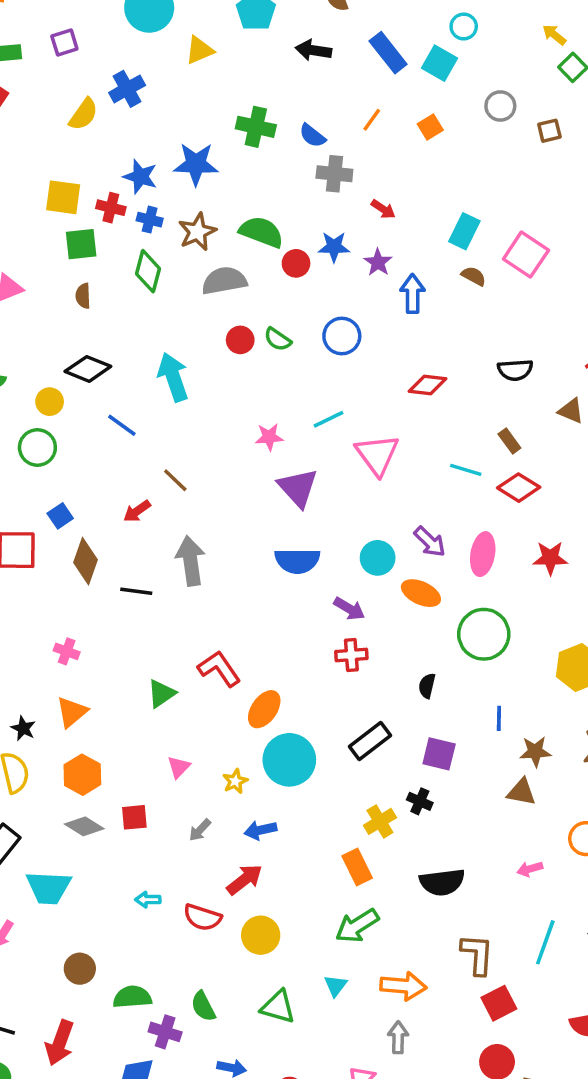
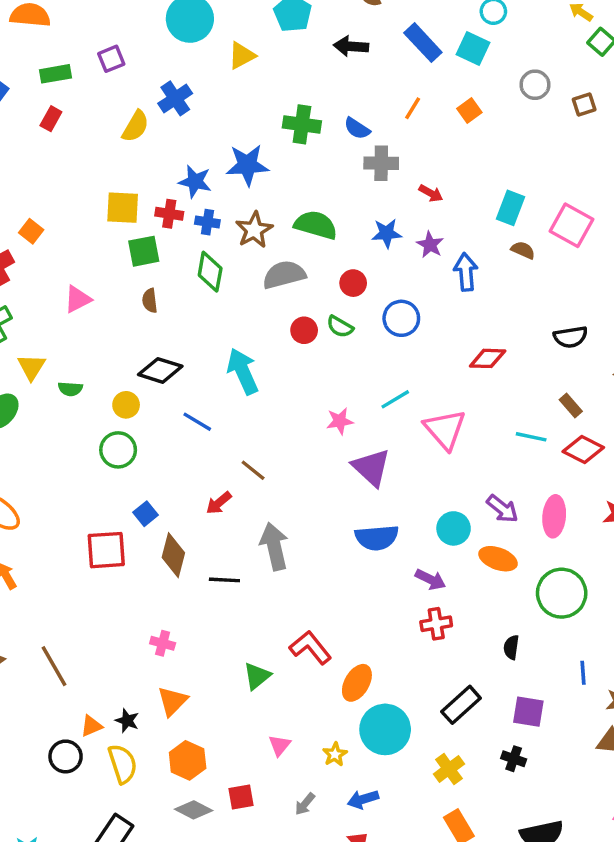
red circle: (296, 263) -> (353, 283), moved
yellow cross: (380, 821) -> (449, 769), moved

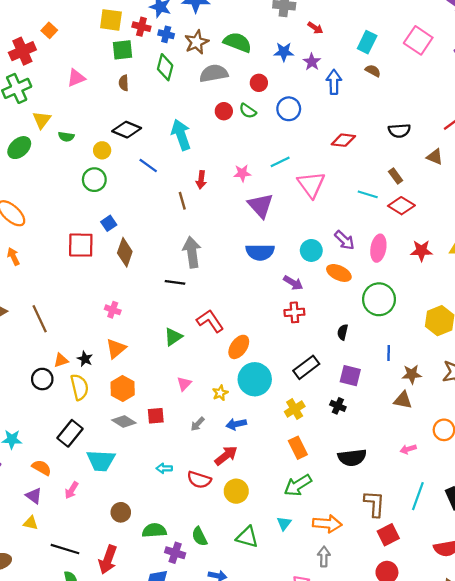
pink square: (572, 225) -> (418, 40), moved
brown line: (253, 470) -> (182, 201), turned 30
red arrow: (219, 503) -> (201, 180), moved, turned -48
black line: (224, 580) -> (175, 282), moved

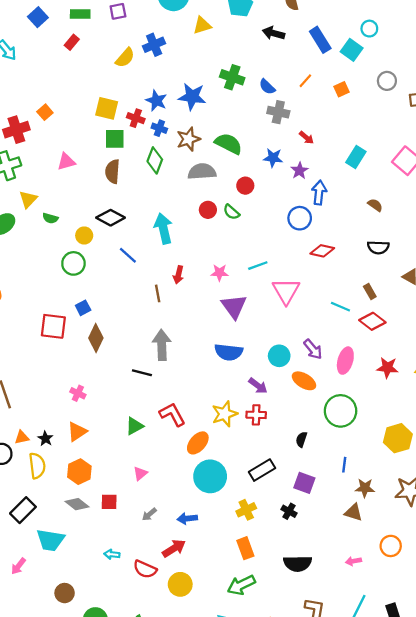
brown semicircle: (373, 71) -> (375, 205), moved
brown semicircle: (124, 83) -> (112, 171), size x1.5
blue circle: (289, 109) -> (300, 218), moved
yellow star: (220, 393) -> (225, 414), moved, size x1.6

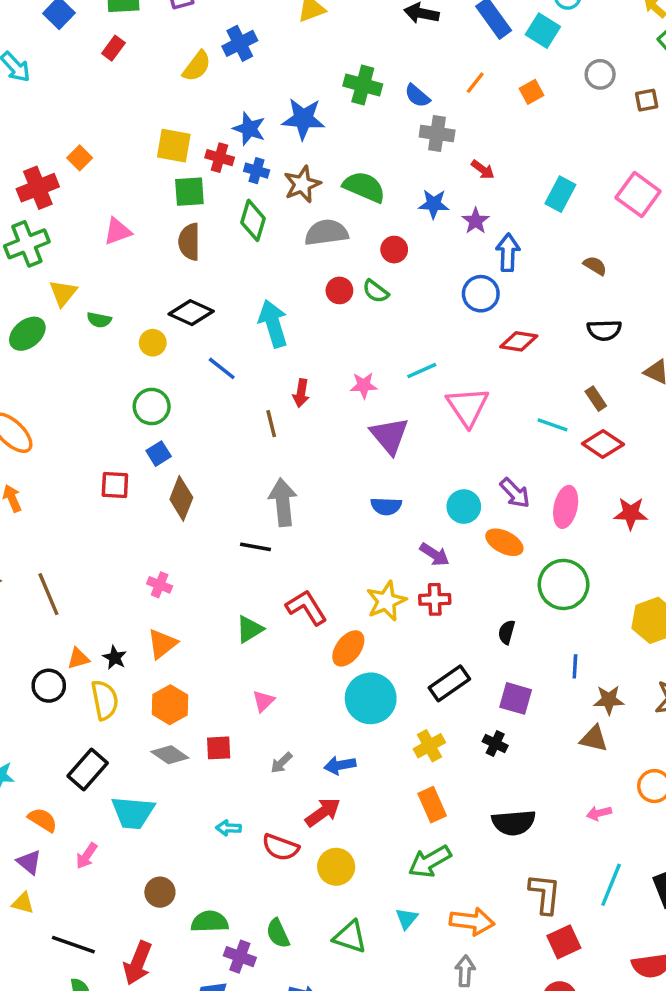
green circle: (73, 263) -> (152, 406), moved
red square: (53, 326) -> (115, 485), size x0.7
blue semicircle: (229, 352) -> (386, 506), size x0.7

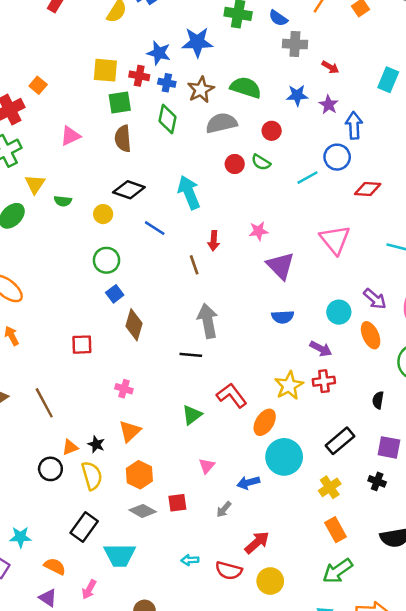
cyan line: (422, 371) -> (307, 178), moved
red square: (115, 485) -> (82, 345), moved
orange ellipse: (504, 542) -> (371, 335), turned 44
blue arrow: (340, 765) -> (248, 483), moved

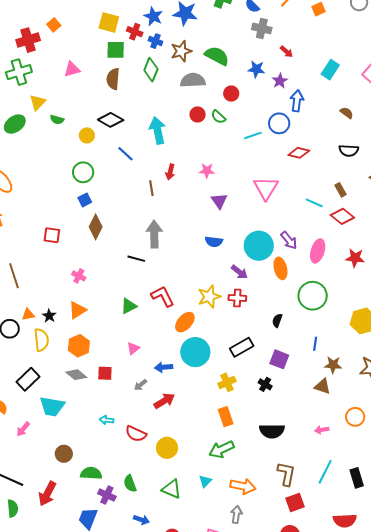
purple triangle: (280, 266) -> (219, 201), size x0.7
cyan circle: (339, 312) -> (259, 246), size x1.5
red arrow: (257, 542) -> (164, 401), moved

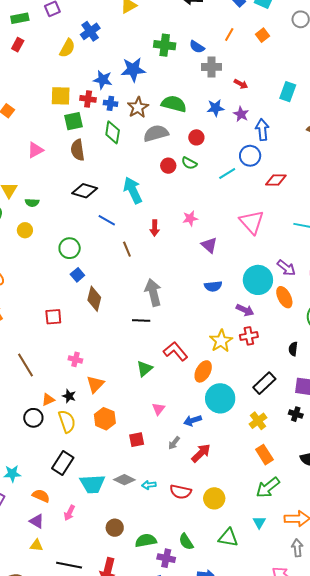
yellow circle: (87, 135) -> (25, 230), moved
brown line: (151, 188) -> (127, 249), moved
pink cross: (79, 276) -> (75, 359), moved
gray diamond: (76, 375) -> (124, 480), moved

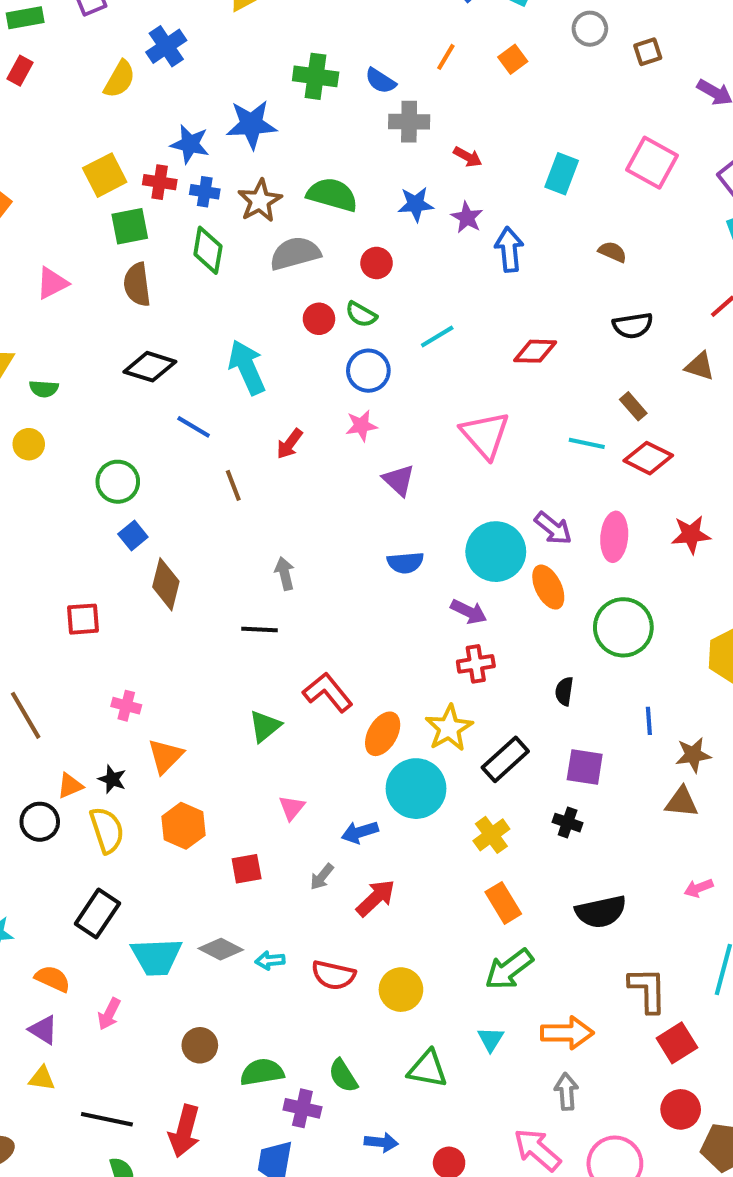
yellow square: (61, 96) -> (105, 175), turned -30
blue circle: (250, 156) -> (368, 371), moved
red arrow: (155, 228) -> (290, 444), turned 35
gray arrow: (153, 292) -> (285, 573), size x0.6
yellow star: (221, 341) -> (449, 728), moved

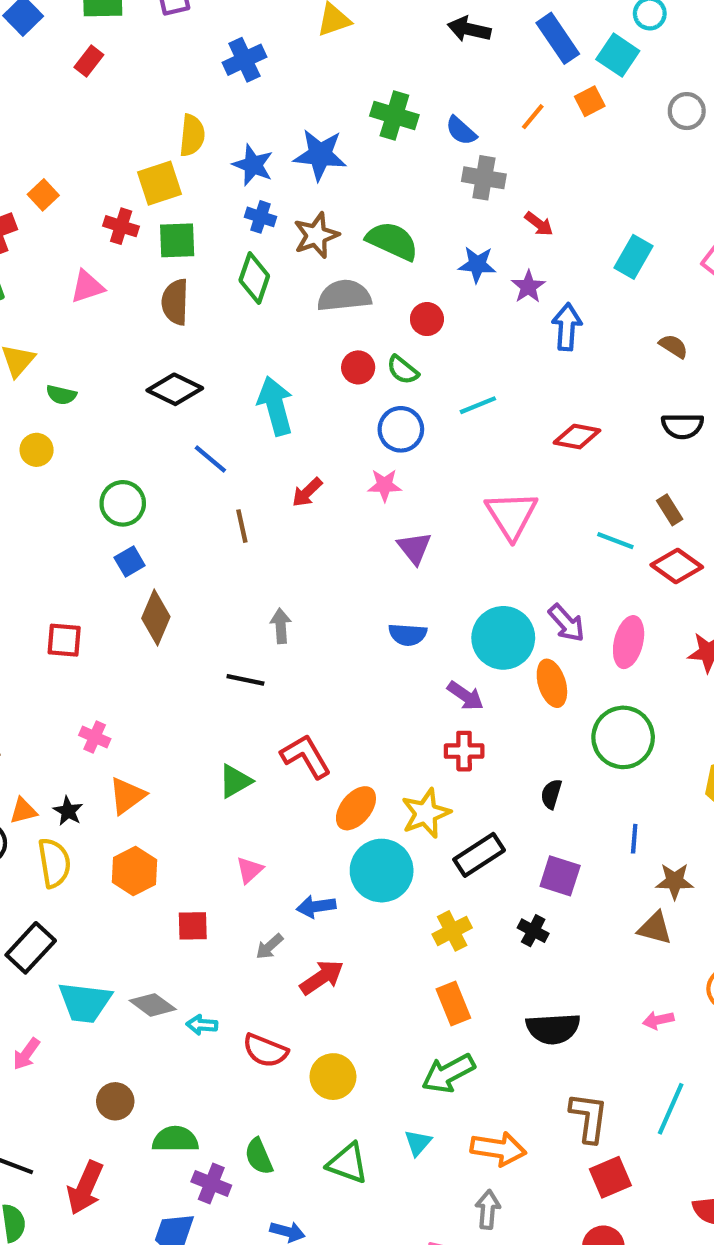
orange square: (513, 59) -> (590, 101), moved
yellow semicircle: (120, 79) -> (192, 135), moved, turned -33
red cross: (160, 182) -> (121, 226), moved

